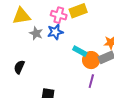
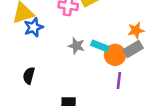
blue star: (55, 32) -> (34, 27), moved
gray star: (36, 33) -> (76, 46), moved

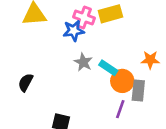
blue star: (34, 27) -> (74, 31), moved
gray rectangle: (133, 49) -> (138, 90), moved, turned -66

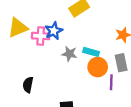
pink cross: (84, 18) -> (41, 36), moved
orange circle: (122, 81) -> (98, 67), moved

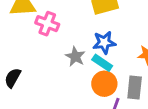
blue star: (54, 31) -> (104, 42), moved

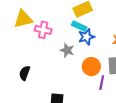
cyan rectangle: (102, 63) -> (79, 26), moved

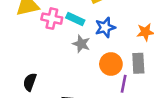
cyan rectangle: (79, 26) -> (75, 19), moved
black semicircle: (25, 73) -> (30, 82), moved

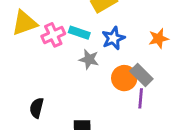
pink cross: (52, 19) -> (53, 35), turned -30
gray rectangle: (138, 63) -> (141, 75), moved, turned -36

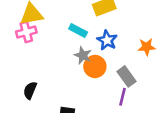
pink cross: (53, 35) -> (26, 32), moved
blue star: (113, 38) -> (107, 40), turned -30
orange circle: (124, 78) -> (95, 66), moved

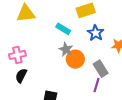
pink cross: (26, 32) -> (17, 55), moved
blue star: (107, 40) -> (96, 33), moved

